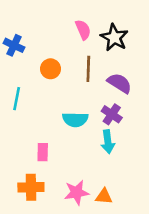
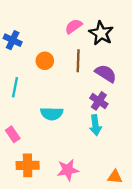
pink semicircle: (83, 30) -> (74, 26), turned -102
cyan semicircle: (75, 120) -> (52, 114), moved
pink rectangle: (43, 152) -> (13, 134), moved, turned -35
orange triangle: (104, 196) -> (115, 177), moved

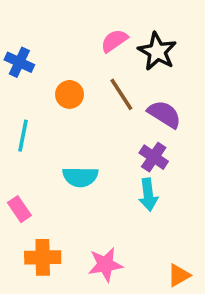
brown line: (78, 61) -> (121, 94), turned -35
orange triangle: (115, 177) -> (179, 275), turned -35

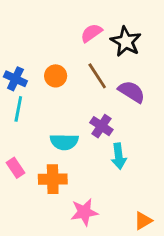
blue cross: (19, 62) -> (15, 79), moved
purple cross: (154, 157) -> (101, 126), moved
orange cross: (43, 257) -> (53, 179), moved

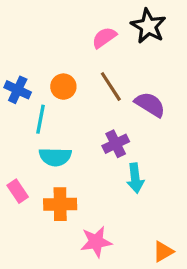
black star: (126, 42) -> (148, 26), moved
cyan line: (18, 109) -> (41, 119), moved
purple cross: (101, 126) -> (116, 144), turned 30
cyan semicircle: (64, 142) -> (55, 157), moved

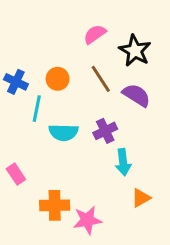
black star: (148, 26) -> (135, 51), moved
cyan semicircle: (55, 157) -> (64, 132), moved
orange cross: (60, 204) -> (55, 205), moved
orange triangle: (163, 252) -> (141, 198), moved

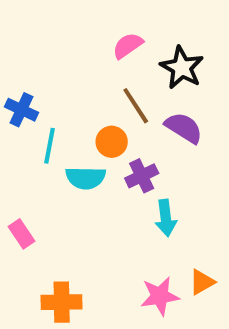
orange circle: (58, 79) -> (112, 142), moved
orange triangle: (141, 198) -> (202, 282), moved
orange cross: (55, 205) -> (62, 302), moved
pink star: (87, 220) -> (160, 296), moved

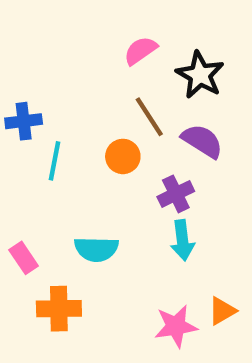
blue cross: (21, 110) -> (24, 121), turned -32
purple cross: (142, 176) -> (176, 194), moved
cyan semicircle: (86, 178) -> (96, 249), moved
orange cross: (62, 302) -> (59, 309), moved

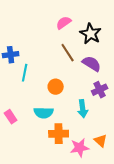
orange circle: (123, 156) -> (56, 87), moved
purple cross: (176, 194) -> (100, 90), moved
orange cross: (59, 309) -> (59, 134), moved
orange triangle: (222, 311) -> (101, 141), turned -48

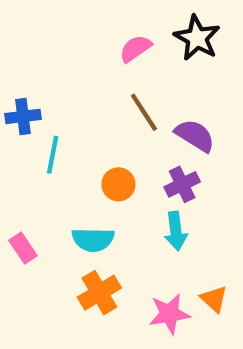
black star: (91, 34) -> (197, 38), moved
purple cross: (100, 90) -> (182, 184), moved
orange cross: (59, 134) -> (99, 293), moved, turned -30

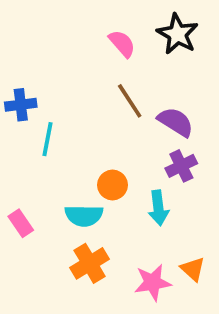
pink semicircle: (135, 49) -> (122, 44), turned 84
orange circle: (118, 184) -> (113, 185), moved
purple cross: (182, 184) -> (181, 166), moved

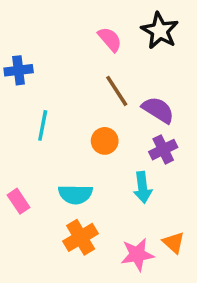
blue cross: (21, 105) -> (19, 70), moved
orange circle: (113, 185) -> (105, 141), moved

